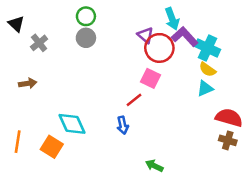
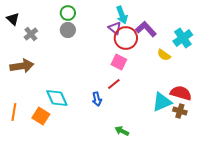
cyan arrow: (172, 19) -> (122, 15), moved
cyan cross: (207, 48) -> (183, 38), moved, turned 30
brown arrow: (28, 83) -> (22, 66), size x1.6
cyan triangle: (205, 88) -> (162, 102), moved, size x1.5
red line: (134, 100) -> (114, 84), moved

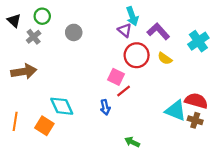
green circle: (68, 13) -> (42, 16), moved
red circle: (126, 38) -> (137, 55), moved
yellow semicircle: (164, 55) -> (165, 58), moved
pink square: (119, 62) -> (116, 77), moved
cyan triangle: (162, 102) -> (176, 111), turned 45

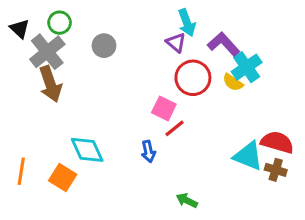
gray cross: (34, 37) -> (47, 52), size x1.6
cyan cross: (198, 41) -> (247, 67), moved
brown arrow: (24, 71) -> (50, 84), moved, turned 80

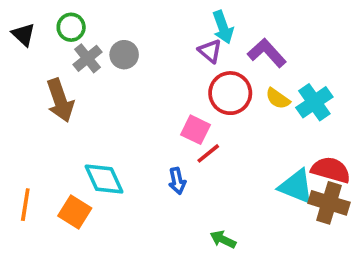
gray cross: (47, 52) -> (88, 58), moved, size x0.7
cyan cross: (247, 67) -> (314, 102), moved
brown cross: (276, 170) -> (329, 203), size x1.5

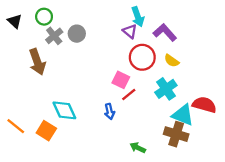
cyan cross: (314, 102) -> (166, 89), moved
brown cross: (329, 203) -> (176, 134), moved
orange line: (25, 205) -> (16, 126), turned -60

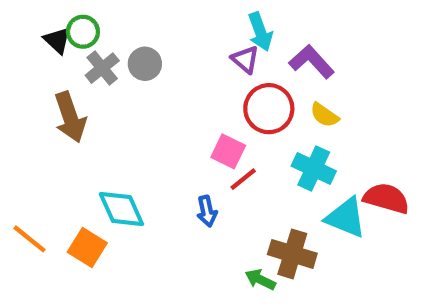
black triangle: (15, 21) -> (57, 40), moved
cyan cross: (166, 89) -> (314, 168), turned -30
brown cross: (176, 134) -> (292, 254), moved

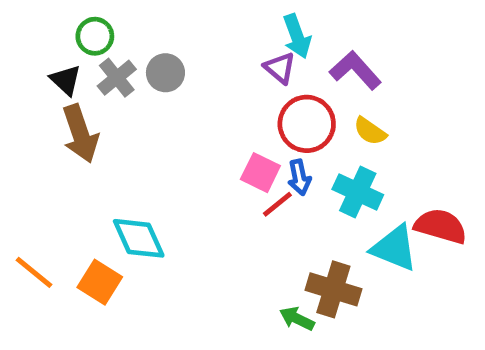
black triangle: (57, 40) -> (66, 80), moved
blue arrow: (207, 211) -> (299, 177), moved

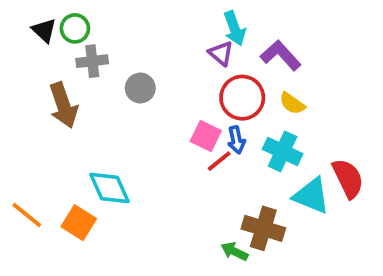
gray circle: (165, 73) -> (140, 88), moved
gray cross: (117, 78) -> (92, 61), turned 32
black triangle: (66, 80) -> (44, 30), moved
red semicircle: (441, 226) -> (348, 178), turned 48

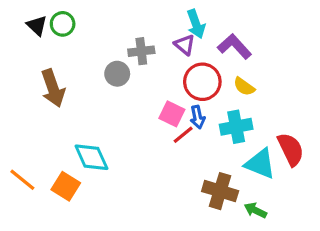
gray cross: (92, 61) -> (141, 51), moved
cyan cross: (283, 151) -> (236, 127), turned -36
green arrow: (234, 251) -> (255, 210), moved

